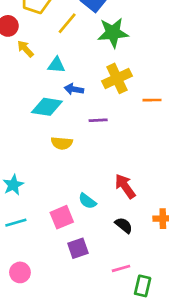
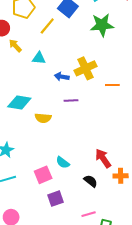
green star: (113, 33) -> (102, 25), moved
blue arrow: (74, 89) -> (62, 77), moved
cyan diamond: (47, 107) -> (19, 102), moved
red arrow: (125, 186) -> (103, 158), moved

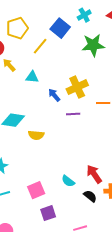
blue arrow: (62, 77) -> (54, 95), turned 40
purple line: (71, 100) -> (73, 114), moved
cyan semicircle: (63, 162) -> (68, 181), moved
black semicircle: (91, 181) -> (90, 196), moved

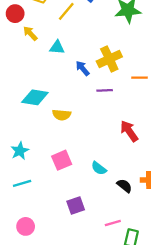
red arrow: (94, 174) -> (129, 131), moved
pink square: (36, 190) -> (62, 160), moved

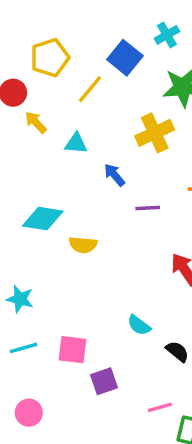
yellow cross: (109, 59) -> (155, 133), moved
cyan star: (20, 151) -> (20, 299), turned -30
pink square: (62, 160) -> (73, 350), moved, turned 30

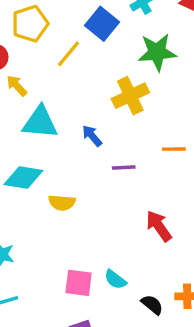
cyan triangle: (76, 143) -> (40, 122), moved, size x1.6
pink square: (73, 350) -> (79, 283), moved

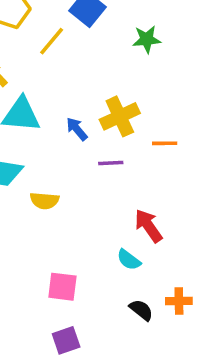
green star: (157, 52) -> (147, 39), size x0.7
yellow cross: (130, 96) -> (120, 116), moved
cyan semicircle: (115, 280) -> (129, 260), moved

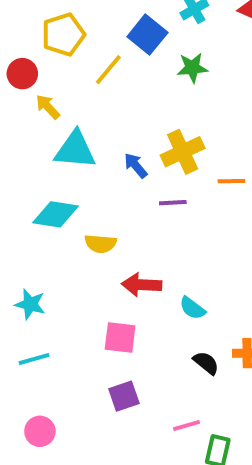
green star: (147, 39) -> (192, 68), moved
red arrow: (148, 226) -> (142, 285), moved, turned -52

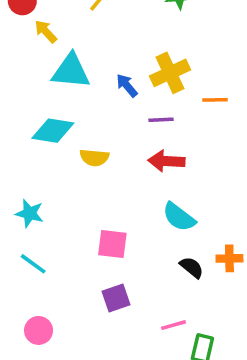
red arrow: (142, 285) -> (166, 161), moved
cyan semicircle: (192, 308) -> (179, 217), size x1.4
cyan line: (34, 359) -> (33, 264), turned 52

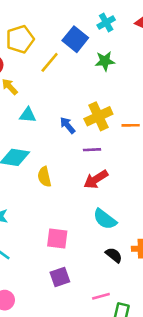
cyan triangle: (71, 71) -> (28, 115), size x0.6
orange line: (215, 100) -> (131, 125), moved
yellow semicircle: (94, 158) -> (44, 177), turned 72
red arrow: (166, 161) -> (96, 179), turned -35

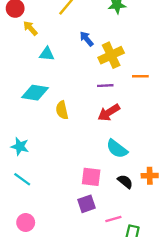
blue arrow: (68, 125) -> (87, 39), moved
orange line: (131, 125) -> (140, 76), moved
pink square: (57, 238) -> (91, 177), moved
purple square: (60, 277) -> (87, 204), moved

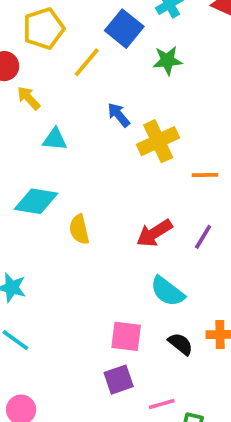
purple line: (105, 86) -> (203, 237), moved, turned -56

